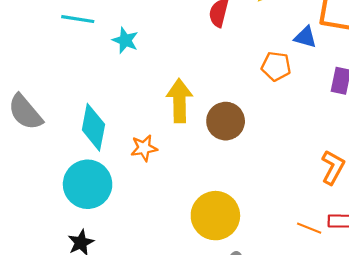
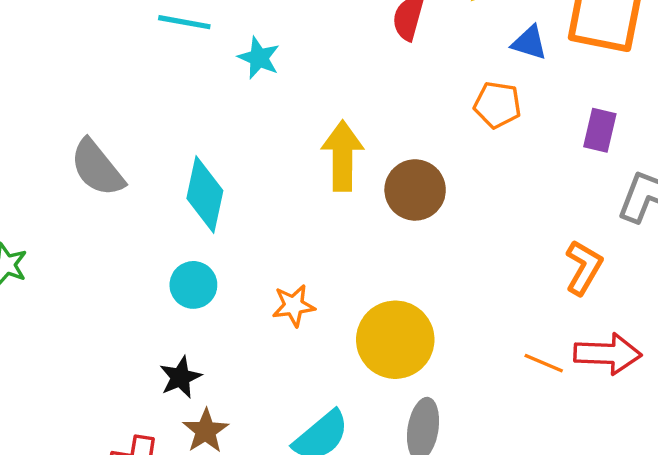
blue triangle: (305, 37) -> (529, 43), moved
orange star: (144, 148) -> (294, 306), moved
cyan circle: (88, 184) -> (193, 285), size x0.6

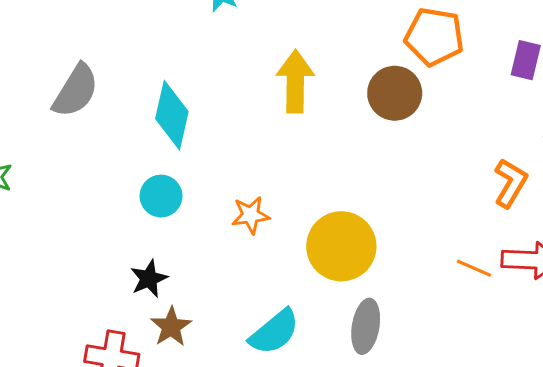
orange pentagon: (497, 105) -> (434, 37), size x1.4
gray semicircle: (97, 168) -> (76, 91), turned -110
brown circle: (415, 190) -> (395, 93), moved

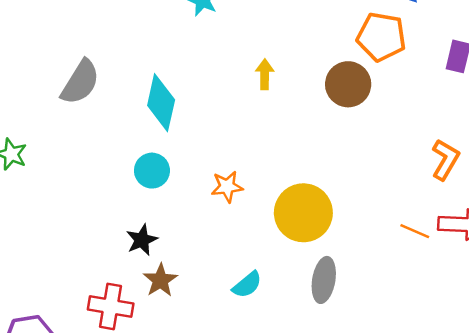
yellow arrow: (295, 81) -> (265, 74), size x0.6
cyan semicircle: (274, 332) -> (247, 285), size x0.7

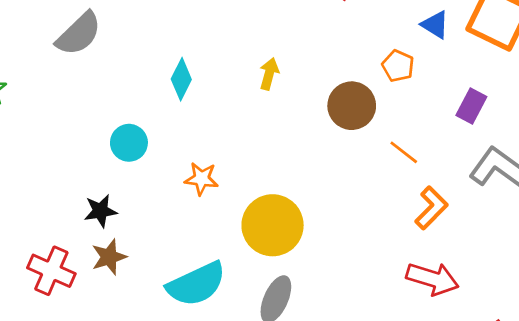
orange pentagon: (381, 37) -> (398, 66), size x0.6
cyan diamond: (161, 103) -> (181, 79), moved, size x0.7
orange line: (415, 231) -> (404, 152), moved
cyan semicircle: (247, 285) -> (196, 284), size x1.8

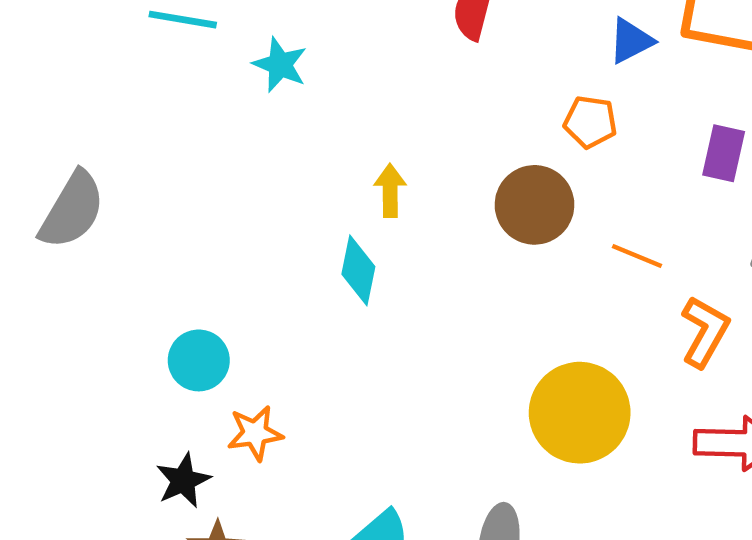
blue triangle: (435, 25) -> (631, 41), turned -44
cyan diamond: (181, 79) -> (358, 270), moved
orange star: (201, 179) -> (255, 433), moved
yellow circle: (273, 225) -> (580, 413), moved

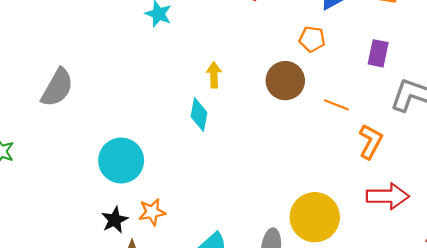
cyan circle: (199, 360) -> (121, 161), size x1.5
yellow circle: (580, 413) -> (315, 217), moved
orange star: (255, 433) -> (152, 212), moved

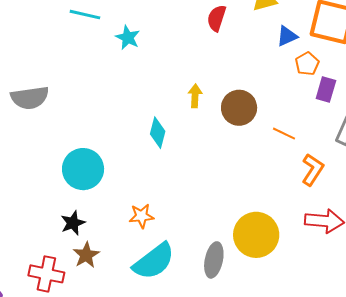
orange pentagon: (312, 39) -> (307, 64), moved, turned 30
yellow arrow: (214, 75) -> (195, 96), moved
gray semicircle: (57, 88) -> (30, 98), turned 48
orange star: (152, 212) -> (142, 216), moved

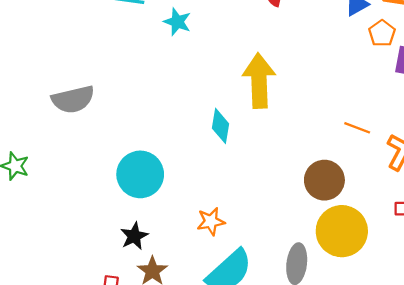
yellow arrow: (195, 96) -> (259, 81), size x2.0
brown circle: (239, 108) -> (324, 180), moved
orange line: (284, 134) -> (357, 128), moved

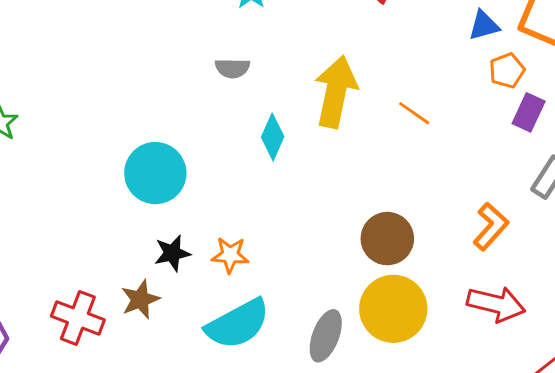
gray semicircle: (73, 99) -> (232, 68), moved, size x0.6
orange line: (357, 128) -> (414, 113), moved
black star: (134, 236) -> (172, 253), moved

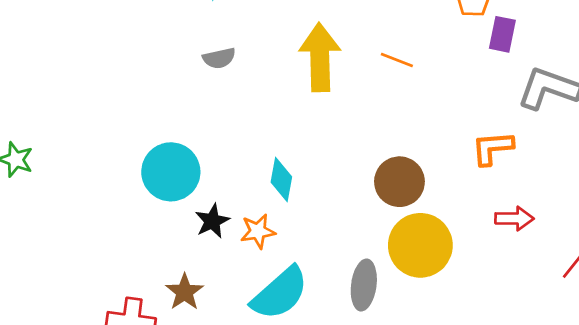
cyan diamond: (273, 137) -> (281, 179), moved
orange L-shape: (491, 226) -> (492, 148), turned -123
black star: (172, 253) -> (212, 221), moved
red arrow: (496, 304) -> (514, 219), size x0.7

